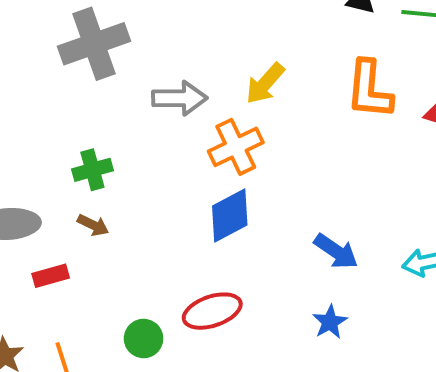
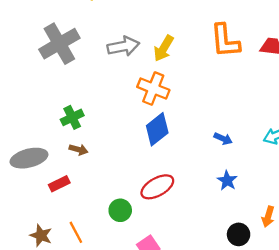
gray arrow: (180, 98) -> (123, 46), moved
orange cross: (236, 147) -> (153, 88), turned -32
blue arrow: (336, 251) -> (223, 139), size x0.7

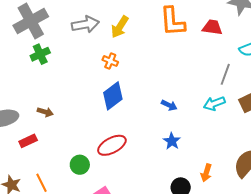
orange cross: (153, 88) -> (110, 61), size x0.6
green cross: (72, 117) -> (40, 54), moved

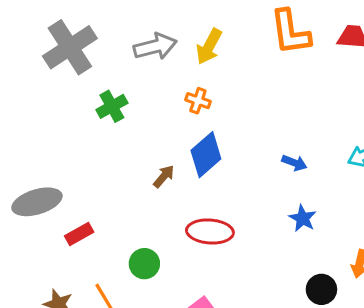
green cross: (40, 54) -> (112, 106), moved
brown arrow: (45, 112) -> (164, 176), moved, turned -63
red ellipse: (112, 145) -> (210, 231), turned 36
green circle: (80, 165) -> (144, 264), moved

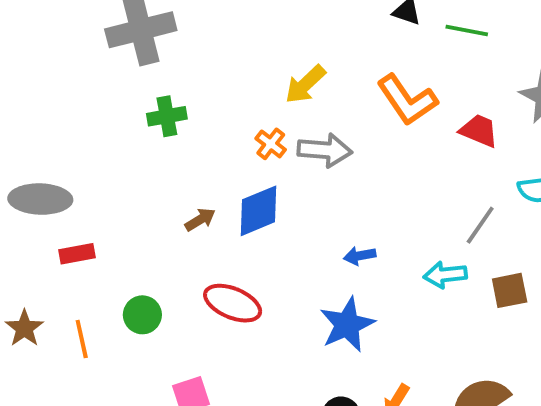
orange L-shape: (290, 32) -> (407, 100), turned -45
gray arrow: (155, 46) -> (325, 150), moved
blue arrow: (294, 163) -> (360, 256), turned 130
blue star: (303, 218) -> (347, 325), size x1.6

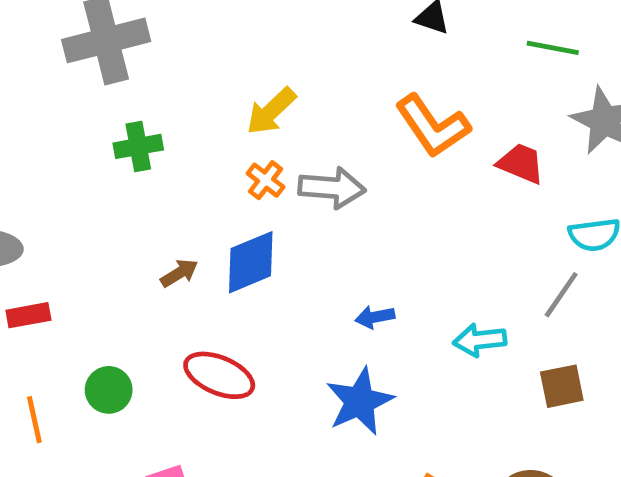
green line: (467, 31) -> (553, 48), moved
yellow arrow: (305, 84) -> (271, 111), moved
gray line: (480, 225) -> (561, 295), moved
brown square: (510, 290) -> (562, 386), moved

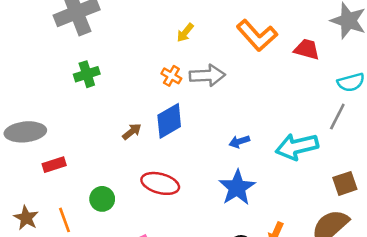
yellow arrow: (271, 111) -> (185, 33), moved, size x0.7
green cross: (138, 146) -> (87, 74), moved
cyan arrow: (480, 340) -> (297, 147), size x1.5
brown square: (562, 386) -> (345, 183), moved

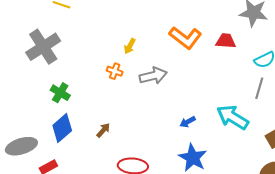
green cross: (87, 74) -> (60, 93), turned -30
orange cross: (171, 76) -> (115, 71), moved
blue diamond: (169, 121) -> (62, 128), moved
cyan arrow: (297, 147) -> (233, 117), turned 56

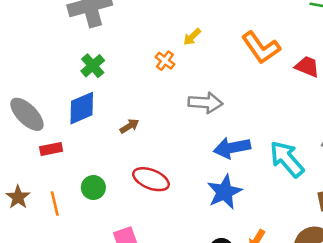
gray arrow: (153, 76) -> (206, 103), moved
blue arrow: (188, 122) -> (232, 148), size x1.8
gray ellipse: (21, 146) -> (27, 114), turned 44

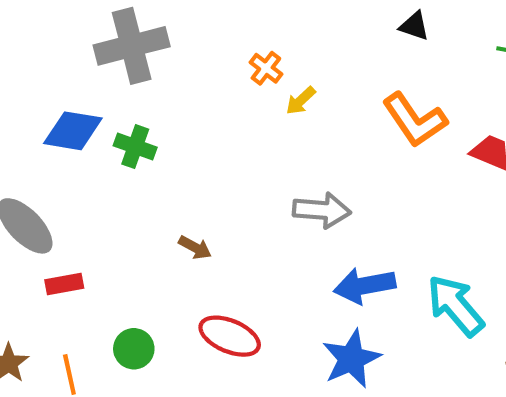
orange cross: (165, 61) -> (266, 68), moved
green cross: (93, 66) -> (135, 147), turned -30
blue diamond: (82, 108) -> (73, 131), moved, turned 32
brown arrow: (130, 126) -> (195, 247), turned 60

